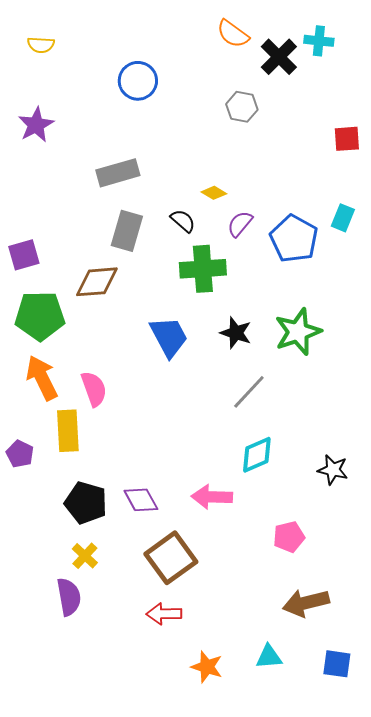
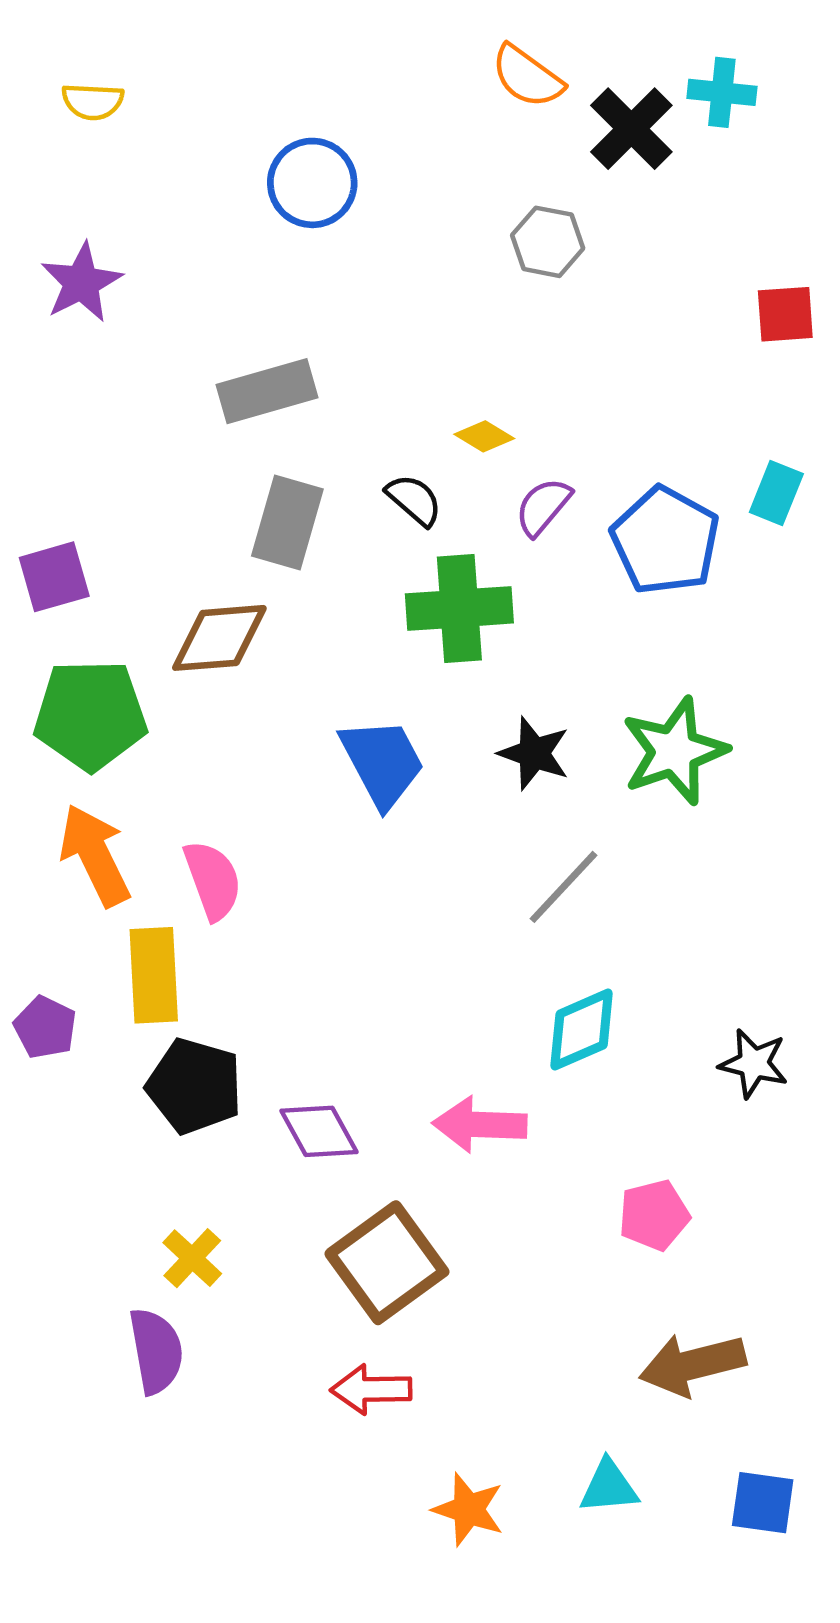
black pentagon: (86, 503) -> (195, 1086), moved

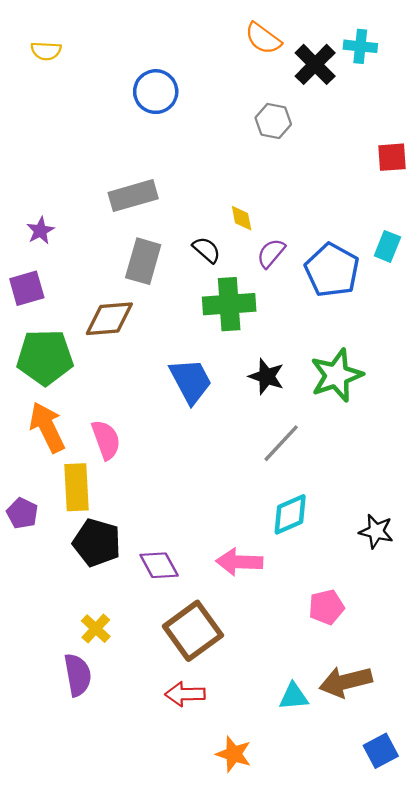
purple star: (81, 283) -> (40, 231), moved, size x0.7
yellow diamond: (484, 436) -> (242, 218), turned 48
cyan triangle: (609, 1487) -> (294, 696), moved
blue square: (763, 1503) -> (381, 751), turned -36

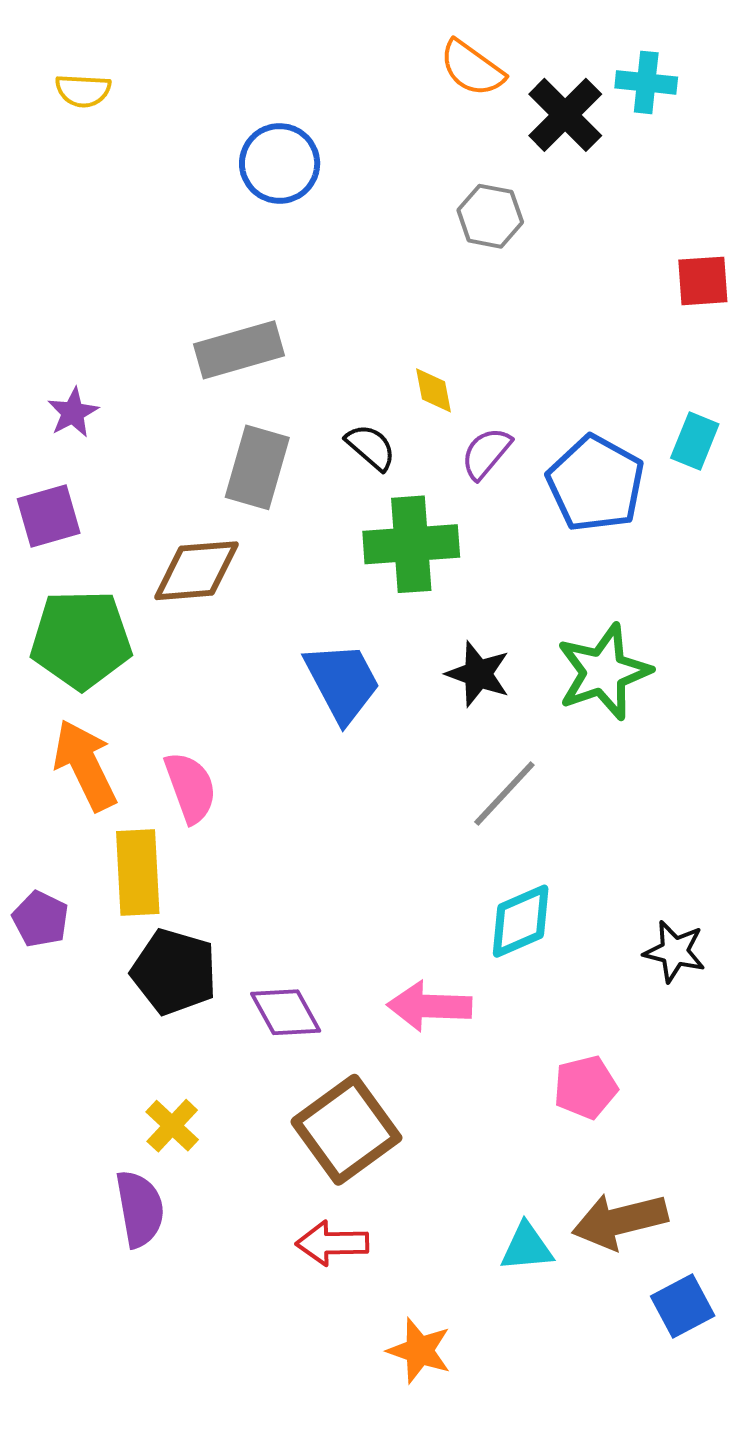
blue square: (381, 751) -> (683, 1306), moved

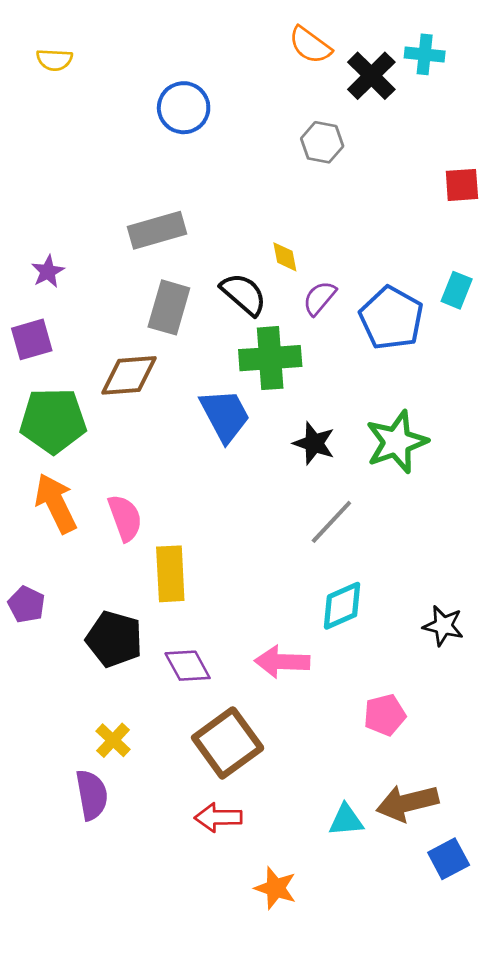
black semicircle: (371, 447) -> (244, 294), size x1.4
blue trapezoid: (342, 682) -> (225, 415), moved
yellow rectangle: (138, 872) -> (170, 574), moved

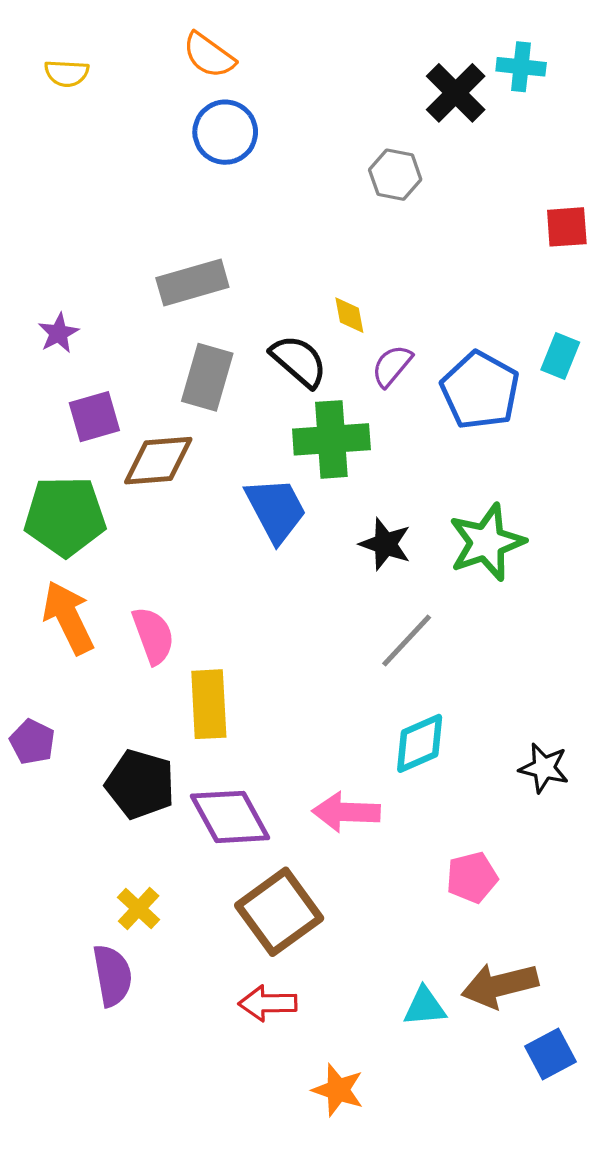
orange semicircle: (310, 45) -> (209, 55), moved
purple square: (32, 339) -> (94, 417), moved
purple diamond: (188, 666) -> (230, 817), size x1.4

